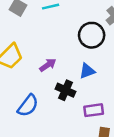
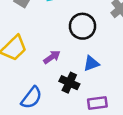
black circle: (92, 35) -> (82, 26), moved

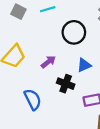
blue semicircle: (31, 98) -> (33, 99), turned -60

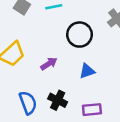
black cross: (66, 84) -> (58, 100), moved

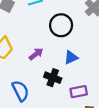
black cross: (58, 100) -> (53, 78), moved

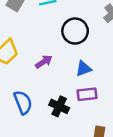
black cross: (53, 78) -> (59, 106), moved
purple rectangle: (79, 92) -> (87, 94), moved

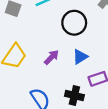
blue triangle: (84, 69) -> (80, 57), moved

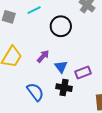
blue triangle: (80, 57) -> (61, 67), moved, turned -32

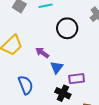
purple arrow: (43, 56) -> (42, 53), turned -112
black cross: (64, 88) -> (63, 93), moved

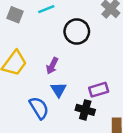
purple arrow: (42, 53) -> (52, 66), turned -88
blue triangle: (57, 67) -> (58, 90), moved

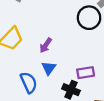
black circle: (77, 32) -> (89, 18), moved

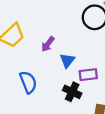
blue triangle: (49, 68) -> (67, 60), moved

